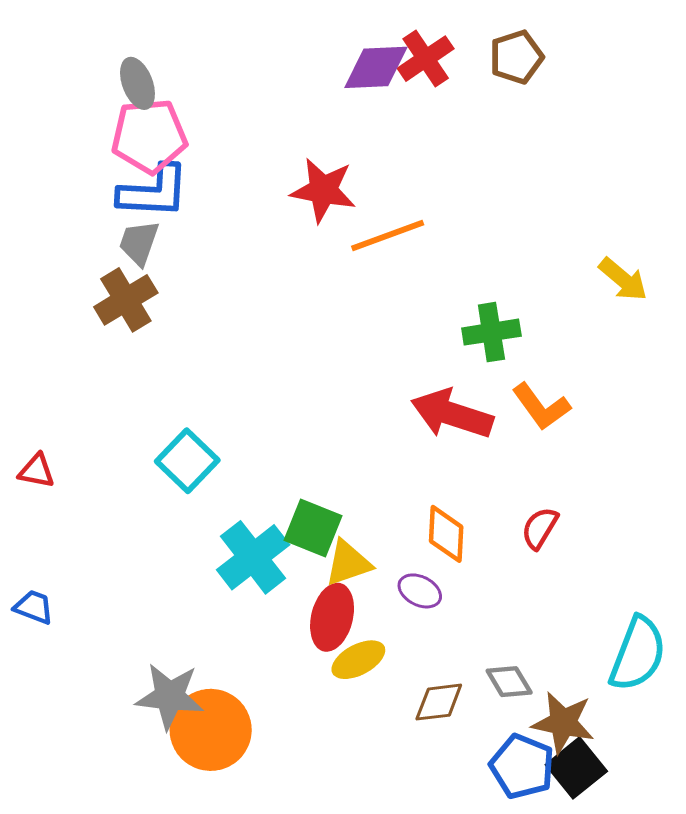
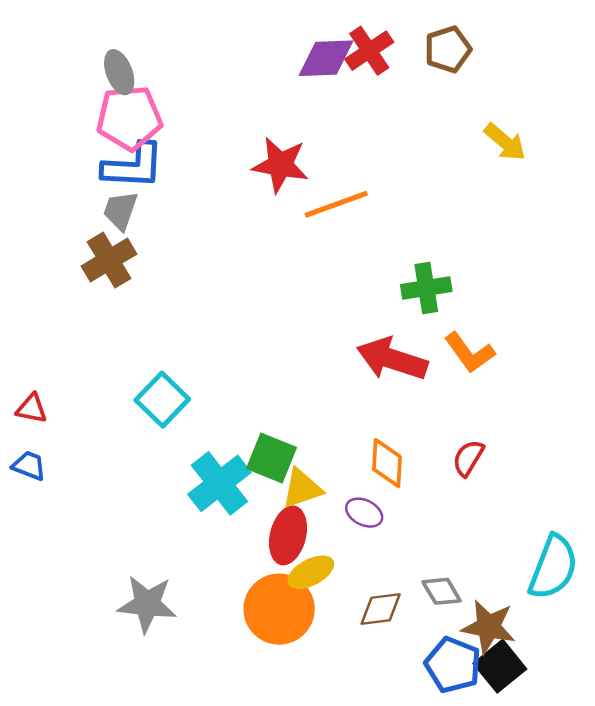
yellow arrow: (623, 279) -> (505, 142), moved
blue trapezoid: (34, 607) -> (29, 466), moved
orange circle: (211, 730) -> (279, 609), moved

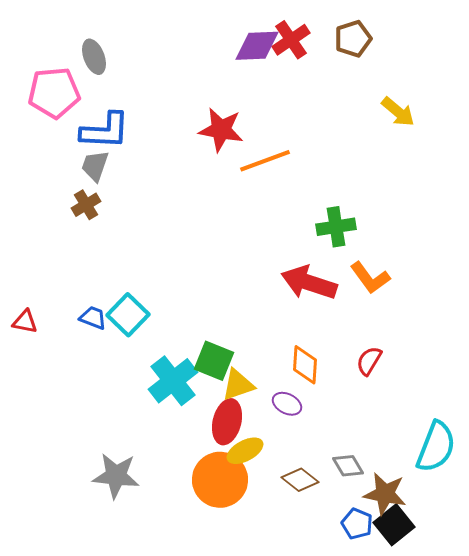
pink pentagon: (129, 118) -> (54, 93), moved
brown cross: (109, 260) -> (86, 205), size x0.7
blue trapezoid: (29, 466) -> (93, 318), moved
brown diamond: (381, 609) -> (300, 480), turned 45
blue pentagon: (453, 665) -> (357, 524), size x0.7

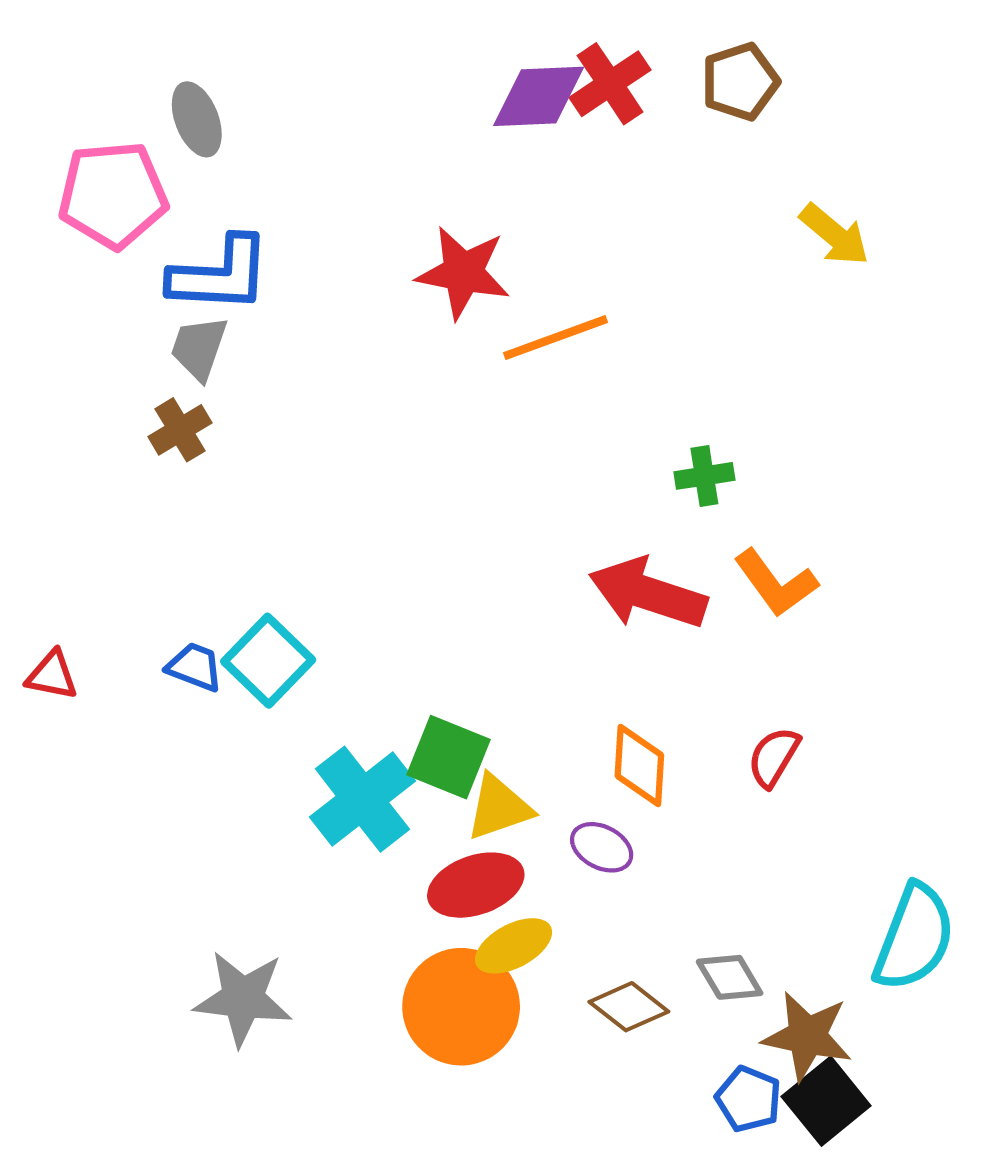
green cross: (336, 227) -> (704, 476), size x0.7
red ellipse: (227, 422) -> (476, 885), turned 57

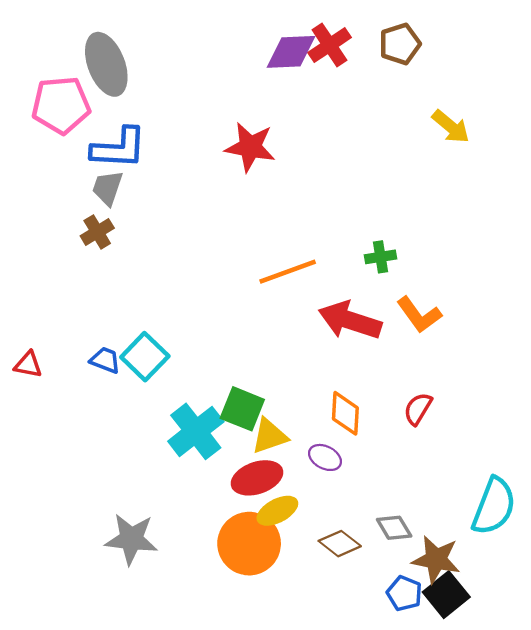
gray ellipse: (197, 119) -> (106, 64), size x1.6
orange line: (555, 338) -> (288, 272), moved

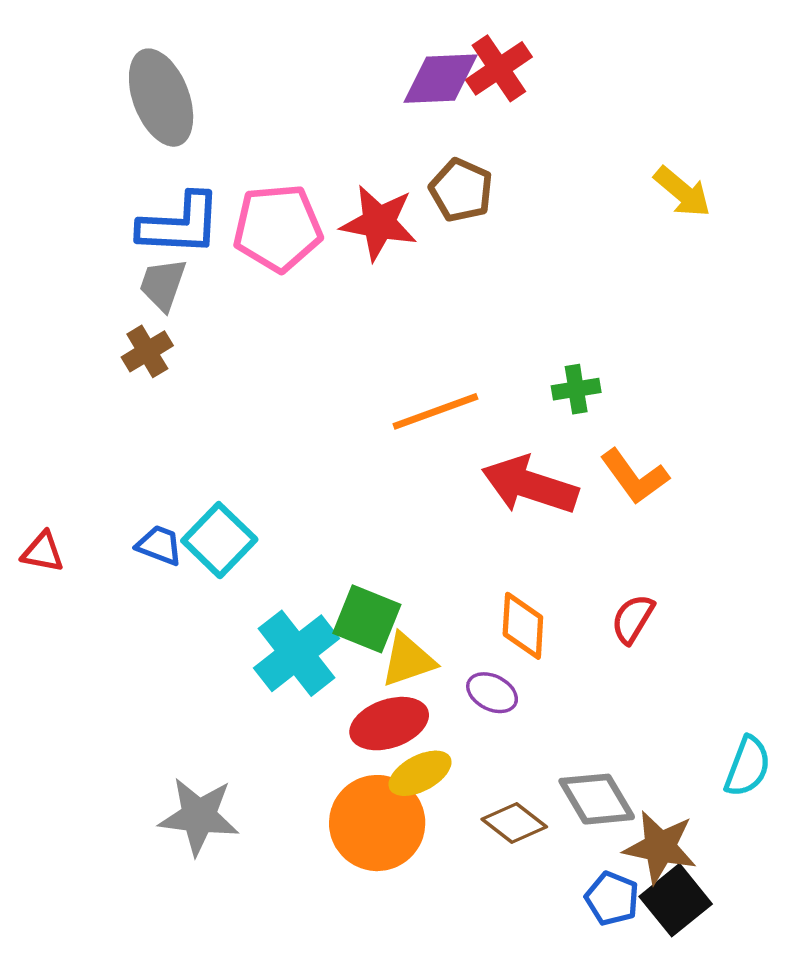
brown pentagon: (400, 44) -> (461, 190), moved, turned -30
pink pentagon: (61, 105) -> (278, 228), moved
cyan semicircle: (494, 506) -> (748, 766), size x0.7
gray diamond: (394, 528) -> (597, 799), size x1.4

